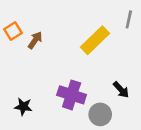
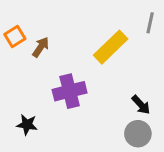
purple cross: (72, 95) -> (70, 91), moved, turned -32
gray circle: (100, 114) -> (138, 134), moved

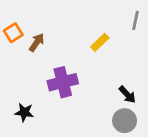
yellow rectangle: (111, 47) -> (100, 42), size x0.6

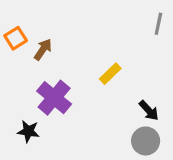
yellow rectangle: (100, 42) -> (110, 74), moved
purple cross: (63, 82) -> (54, 98), moved, turned -36

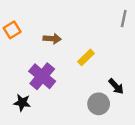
brown arrow: (43, 49) -> (52, 39), moved, turned 60
gray circle: (146, 141) -> (99, 104), moved

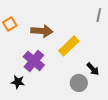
brown arrow: (52, 39) -> (42, 31), size x1.5
yellow rectangle: (86, 57) -> (69, 46), size x1.5

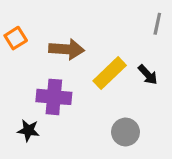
purple cross: (34, 61) -> (54, 97), turned -35
black arrow: (93, 69) -> (148, 75), moved

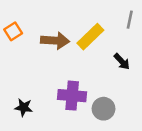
yellow rectangle: (110, 73) -> (90, 37), moved
purple cross: (54, 97) -> (72, 96), moved

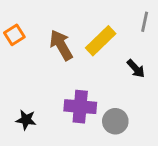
brown arrow: (55, 41) -> (61, 45), turned -124

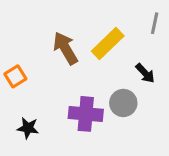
orange square: (14, 35) -> (15, 76), moved
gray circle: (115, 121) -> (123, 103), moved

